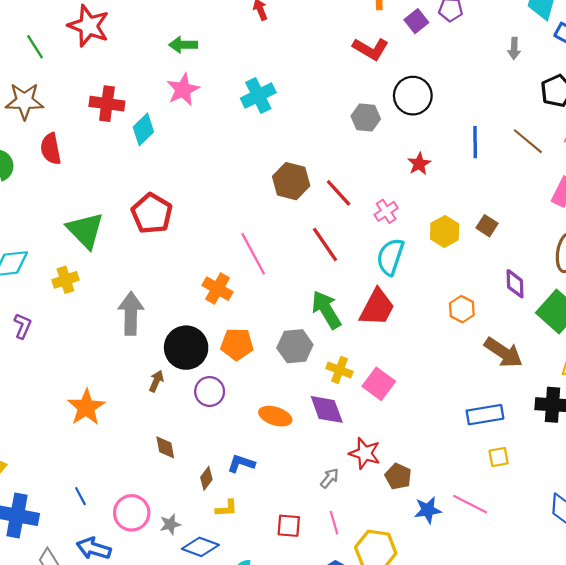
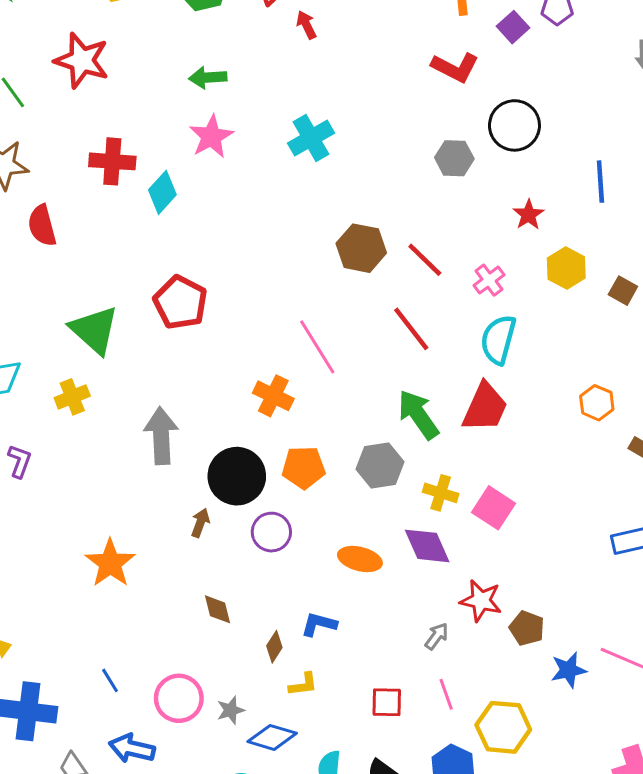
yellow hexagon: (445, 231) -> (566, 268), moved

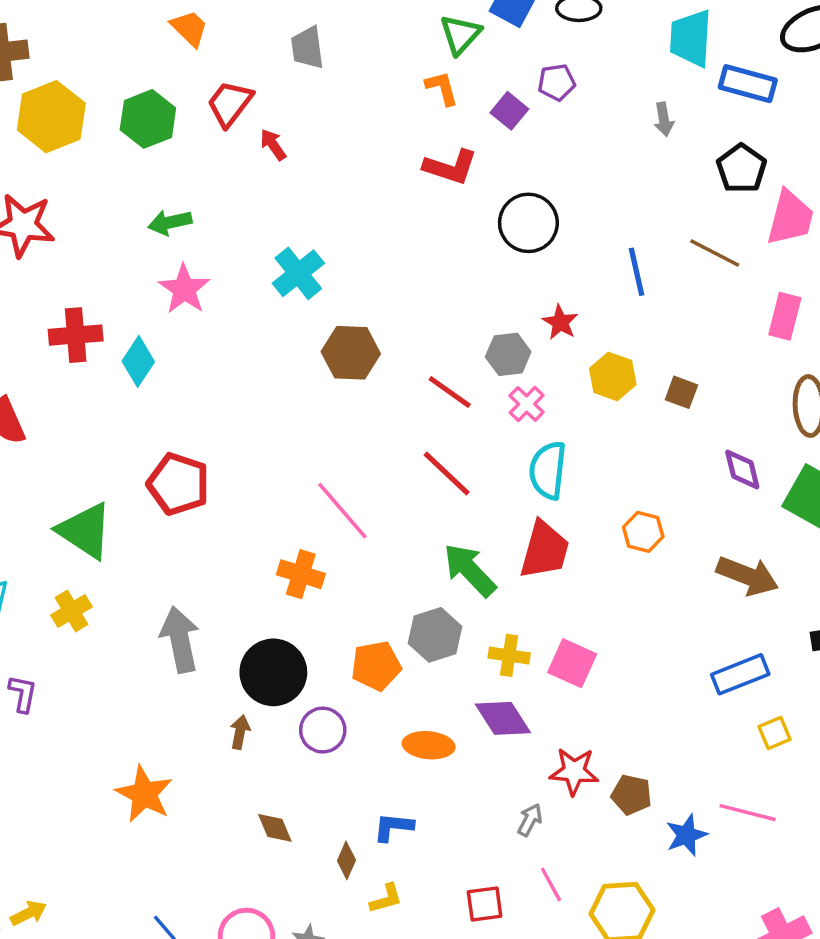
gray hexagon: (454, 158) -> (508, 354), moved
brown hexagon: (361, 248) -> (351, 353), moved
orange hexagon: (597, 403) -> (643, 532), moved
orange pentagon: (304, 467) -> (376, 666), moved

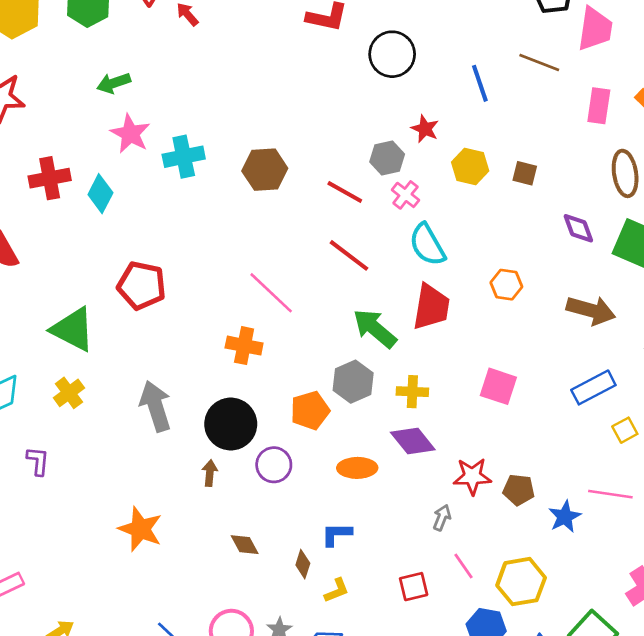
cyan cross: (298, 273) -> (184, 157), moved, turned 33
cyan semicircle: (548, 470) -> (427, 245), turned -30
pink square: (572, 663) -> (498, 386), moved

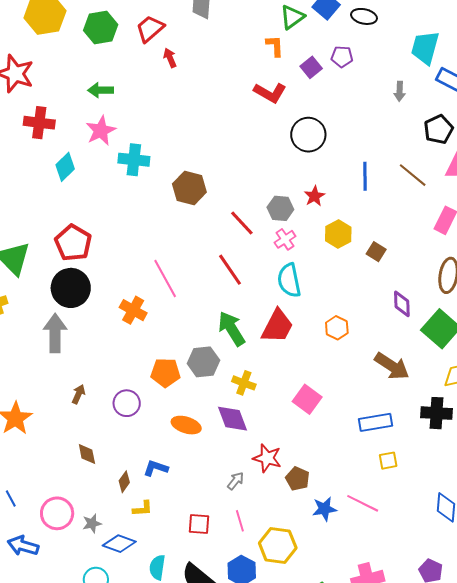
red cross: (50, 178) -> (39, 123), moved
black circle: (231, 424) -> (71, 288), moved

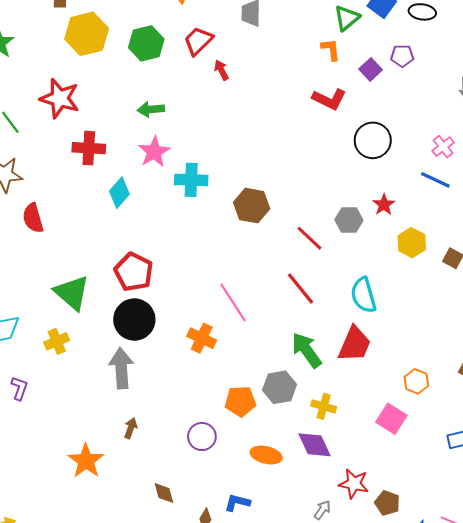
blue line: (365, 176) -> (435, 180), turned -60
pink cross: (285, 239) -> (443, 147), moved
orange hexagon: (337, 328) -> (416, 381), moved
brown arrow: (78, 394) -> (131, 428), moved

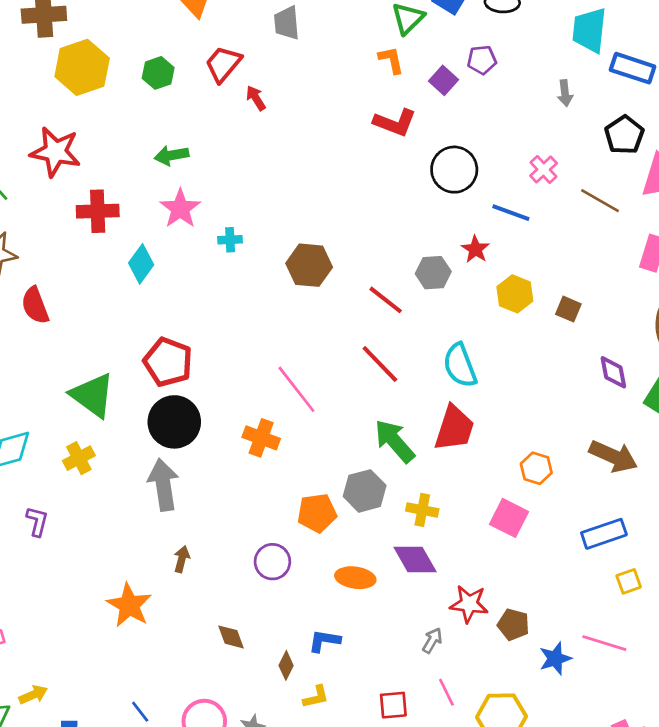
green hexagon: (146, 43) -> (158, 73), size x0.7
cyan cross: (191, 180) -> (230, 240), size x0.6
blue line: (435, 180) -> (511, 213), moved

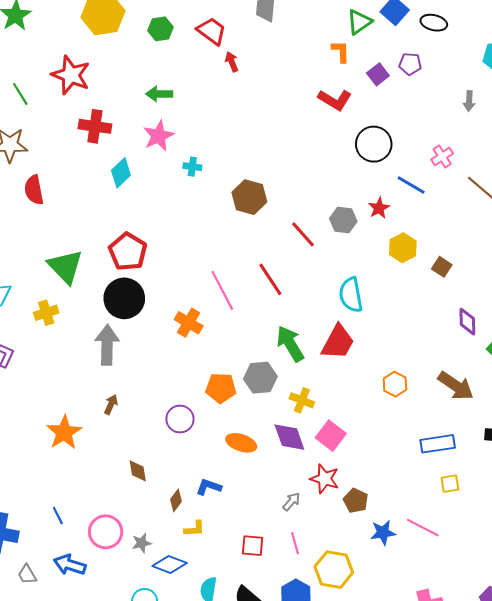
red trapezoid: (223, 64) -> (212, 31), turned 76
red line: (380, 364) -> (270, 279), moved
pink square: (509, 518) -> (331, 436), moved

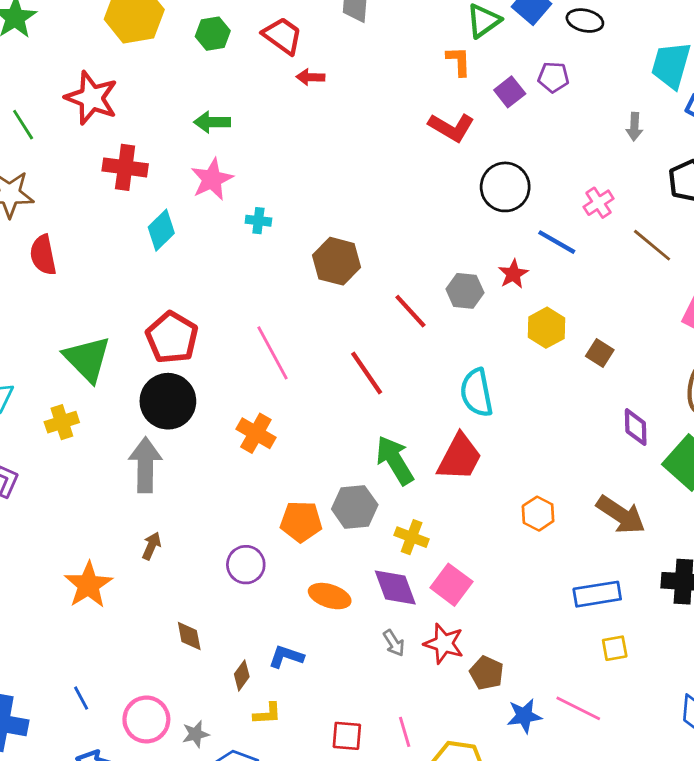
red arrow: (232, 62) -> (310, 77), turned -66
pink line: (222, 290) -> (273, 353), moved
gray arrow: (291, 502) -> (394, 643), moved, turned 108

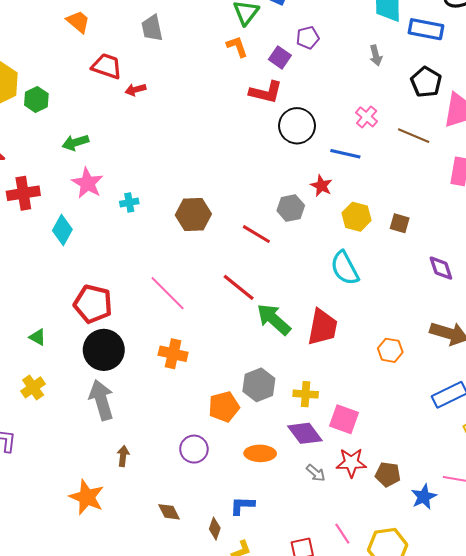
green hexagon: (213, 34) -> (36, 99), moved
red L-shape: (451, 127) -> (266, 92), moved
green triangle: (87, 359) -> (37, 337), size x0.5
cyan semicircle: (477, 393) -> (345, 268), moved
green arrow: (395, 460) -> (274, 319), moved

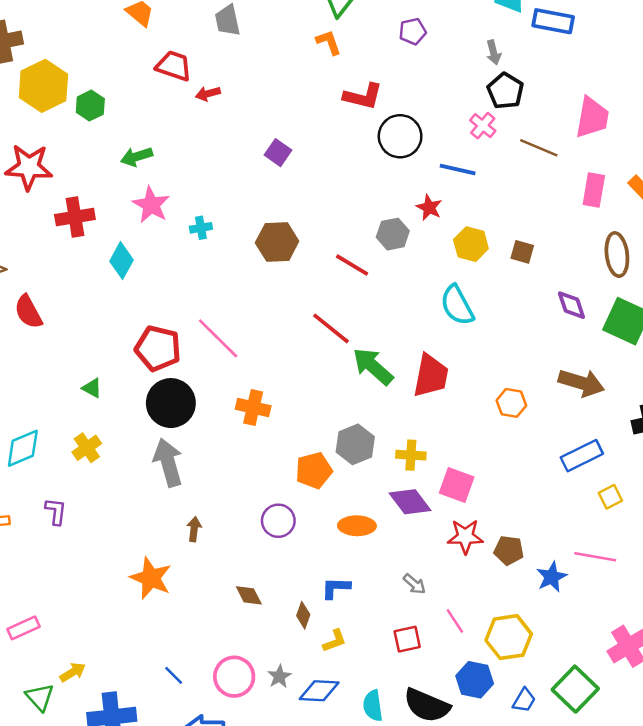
purple square: (280, 57) -> (278, 153), moved
black pentagon: (426, 82) -> (505, 91), moved
pink line: (168, 293) -> (218, 338), moved
gray arrow: (316, 473) -> (414, 584), moved

